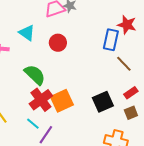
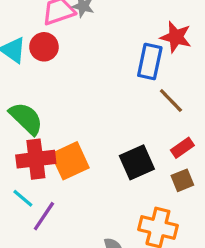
red circle: (58, 43) -> (44, 47), moved
red cross: (41, 100) -> (36, 159), turned 30

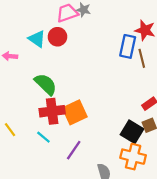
brown line: (171, 101) -> (142, 58), moved, turned 30
black square: (137, 162) -> (132, 132), moved, turned -35
purple line: (44, 216) -> (74, 150), moved

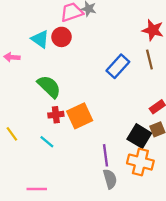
blue rectangle: (128, 46) -> (118, 66), moved, turned 30
red cross: (52, 111) -> (56, 115), size x0.6
purple line: (74, 150) -> (105, 155), moved, turned -42

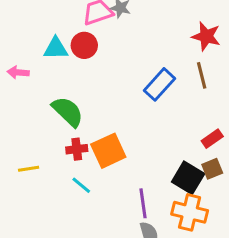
cyan triangle: (40, 39) -> (56, 48), turned -36
yellow line: (12, 134) -> (29, 169), moved, turned -63
cyan line: (47, 142) -> (81, 185), moved

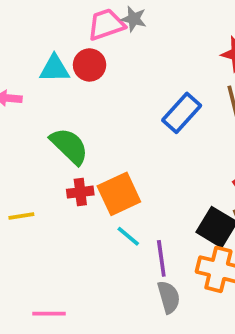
cyan line: (81, 185) -> (128, 236), moved

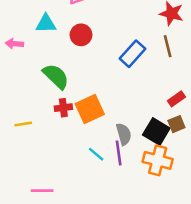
red circle: (90, 65) -> (81, 35), moved
cyan line: (128, 236) -> (96, 154), moved
gray semicircle: (169, 297) -> (124, 134), moved

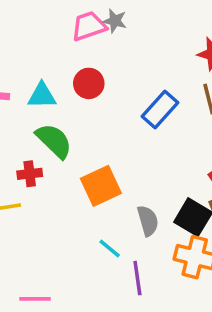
cyan triangle: (46, 24) -> (42, 96), moved
red cross: (63, 108) -> (30, 174), moved
purple line: (119, 153) -> (137, 278), moved

